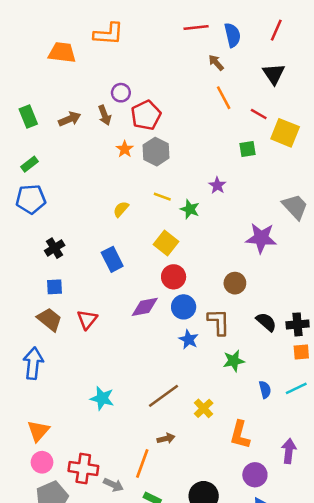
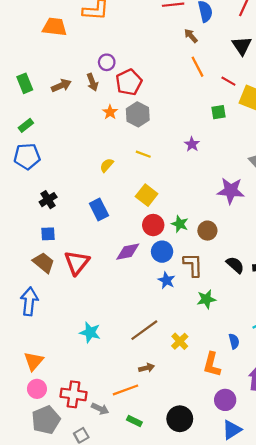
green star: (190, 209) -> (180, 224), moved
red triangle: (87, 319) -> (77, 263), size x1.4
blue semicircle: (265, 390) -> (234, 341), moved
orange line: (142, 463) -> (126, 390), turned 50

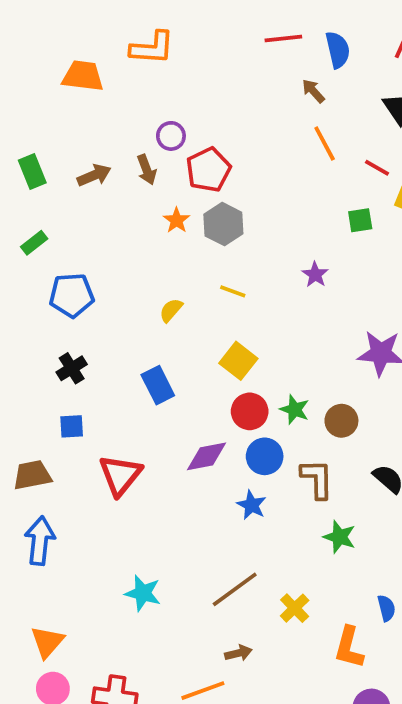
blue pentagon: (27, 156) -> (72, 295), moved
brown trapezoid: (44, 263) -> (32, 475), moved, turned -50
blue star: (166, 280) -> (251, 505), moved
green star: (206, 299) -> (340, 537), turned 30

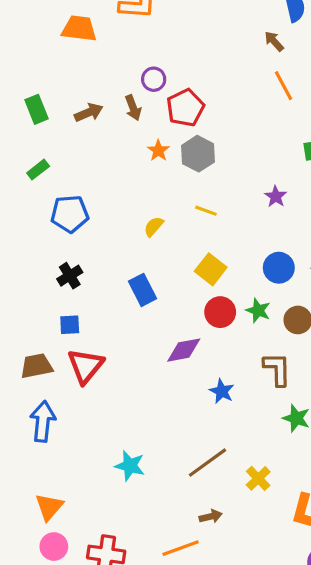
blue circle: (265, 456) -> (279, 268), moved
red triangle: (120, 475) -> (86, 366), moved

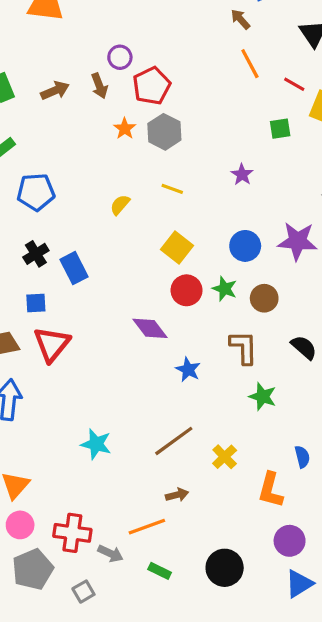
blue rectangle: (143, 290) -> (74, 268), moved
purple diamond: (184, 350) -> (150, 328), turned 63

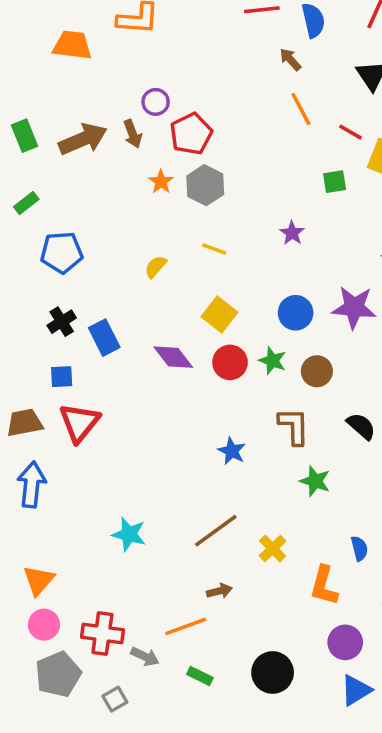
brown arrow: (55, 91) -> (83, 139), size x1.5
purple diamond: (150, 328) -> (173, 357), moved

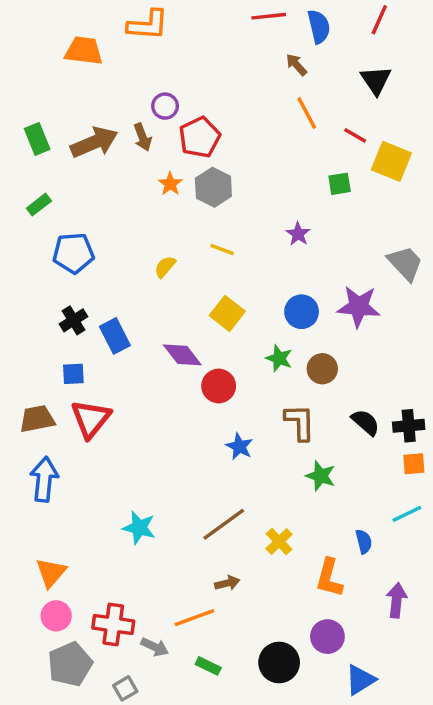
red circle: (230, 362) -> (219, 386), moved
purple circle: (345, 642) -> (327, 637), moved

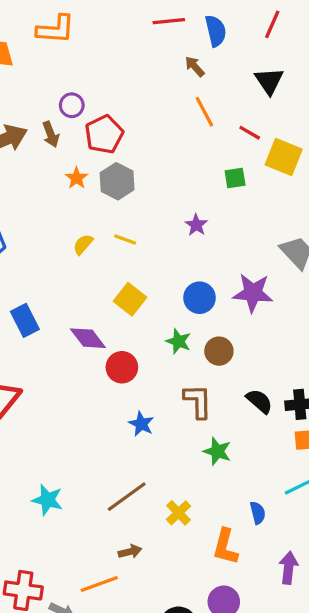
yellow semicircle: (165, 267) -> (83, 244), moved

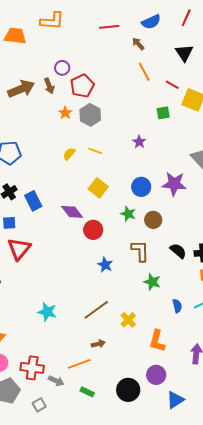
red line: (169, 21) -> (109, 27), moved
blue semicircle: (216, 31) -> (151, 22), turned 78
blue semicircle: (258, 513) -> (177, 306), moved

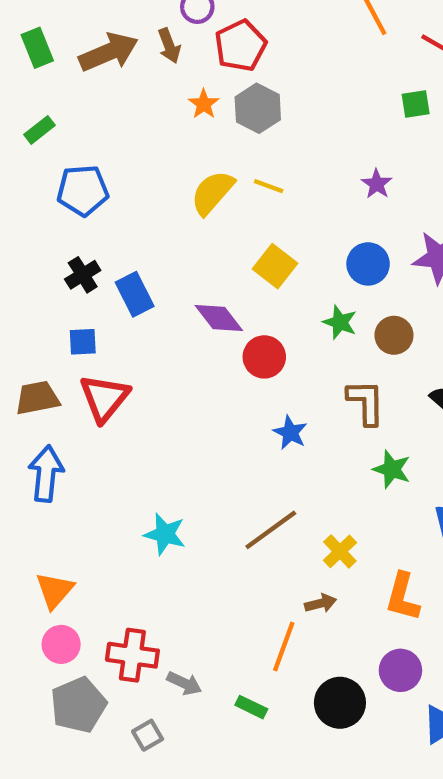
purple star: (139, 142) -> (377, 184), moved
yellow semicircle: (69, 154) -> (212, 193), size x1.6
brown arrow: (98, 344) -> (320, 603), moved
orange line: (79, 364) -> (284, 647), moved, turned -50

